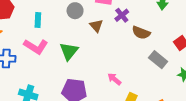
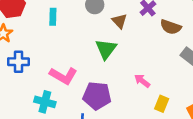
pink L-shape: (36, 47) -> (63, 76), moved
green triangle: (69, 51) -> (106, 49), moved

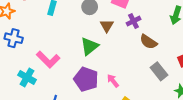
purple pentagon: (97, 96) -> (86, 79), moved

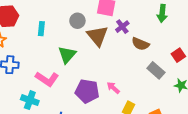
brown triangle: (107, 26) -> (97, 36), size x1.6
green triangle: (89, 46) -> (67, 55), moved

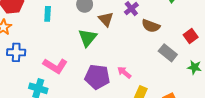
brown triangle: (97, 36) -> (106, 19), size x0.7
green triangle: (67, 55) -> (88, 38), moved

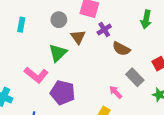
pink L-shape: (55, 66) -> (36, 75), moved
pink arrow: (124, 72) -> (116, 92), moved

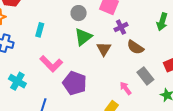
cyan rectangle: (21, 25) -> (40, 30), moved
brown triangle: (78, 37) -> (104, 49), moved
green triangle: (58, 53) -> (83, 37), moved

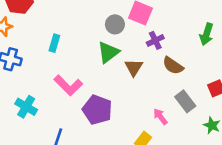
gray circle: (79, 13) -> (115, 24), moved

